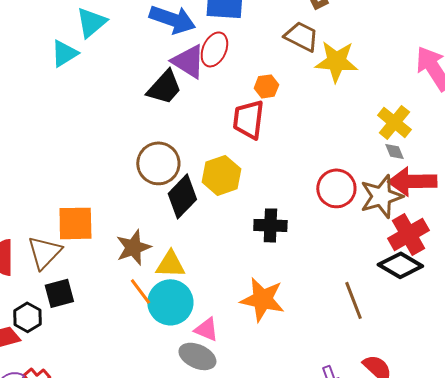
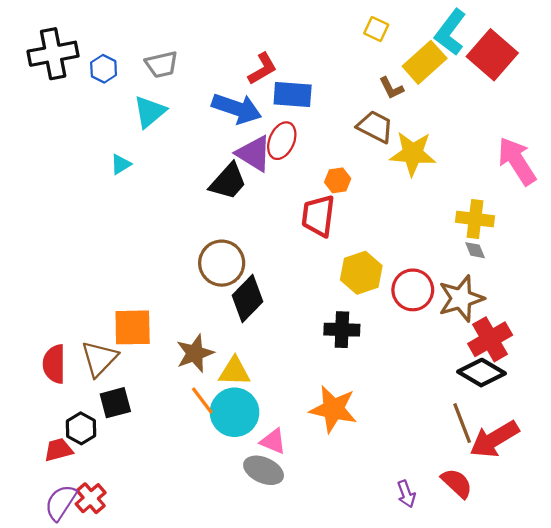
cyan triangle: (64, 53) -> (121, 164), moved, size x0.7
yellow cross: (394, 122) -> (475, 219), turned -32
yellow hexagon: (221, 175) -> (361, 273), moved
red arrow: (412, 181) -> (494, 439), moved, turned -30
brown line: (353, 300) -> (462, 423), moved

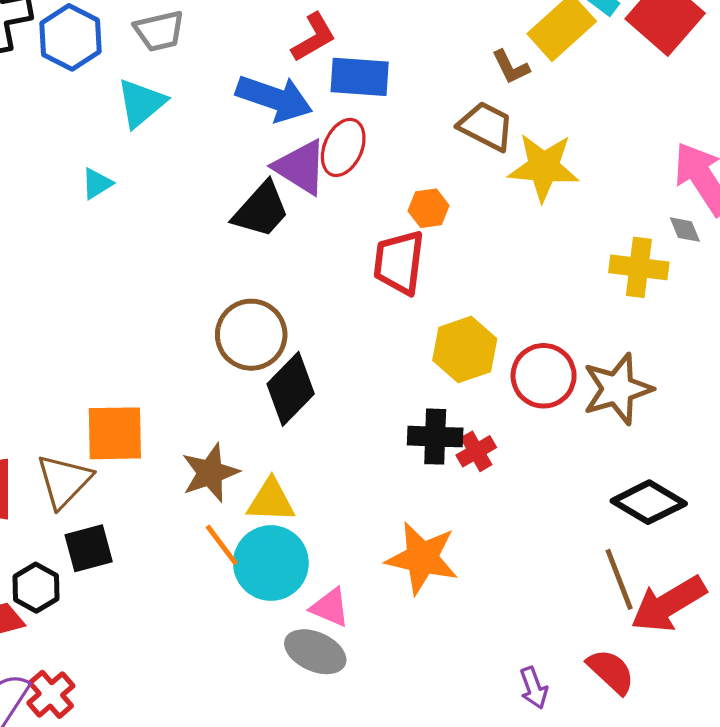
blue hexagon: (104, 69) -> (71, 37), size x1.5
gray diamond: (475, 250) -> (685, 230), moved
red cross: (490, 339) -> (476, 451), moved, size x0.6

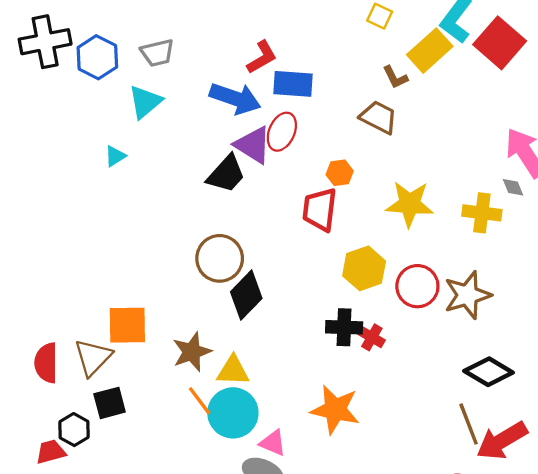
yellow star: (544, 167) -> (410, 204), moved
red cross: (476, 451) -> (372, 337), turned -30

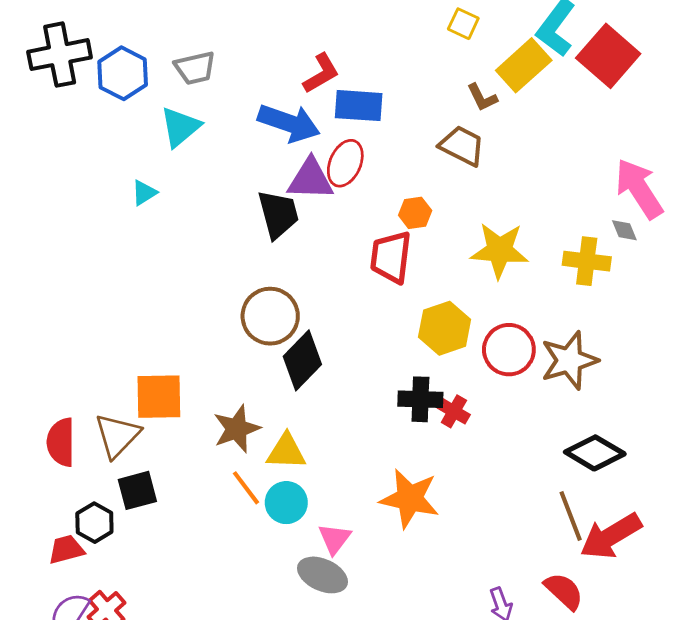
purple triangle: (253, 145) -> (310, 179), turned -30
black trapezoid: (226, 174) -> (278, 214), turned -57
cyan circle: (233, 413) -> (286, 503), size x0.7
pink triangle: (273, 443) -> (335, 539), turned 44

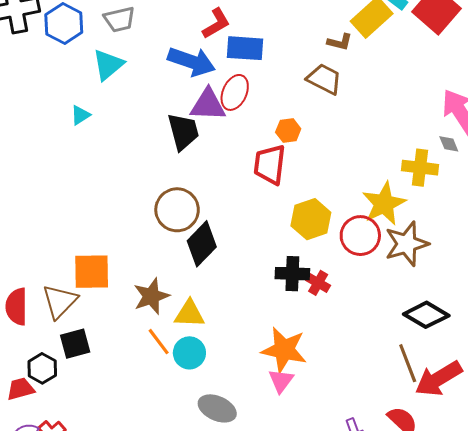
brown L-shape: (482, 97) -> (340, 42), turned -50
yellow star: (500, 250) -> (384, 204), moved, turned -30
pink triangle: (335, 539) -> (281, 381), moved

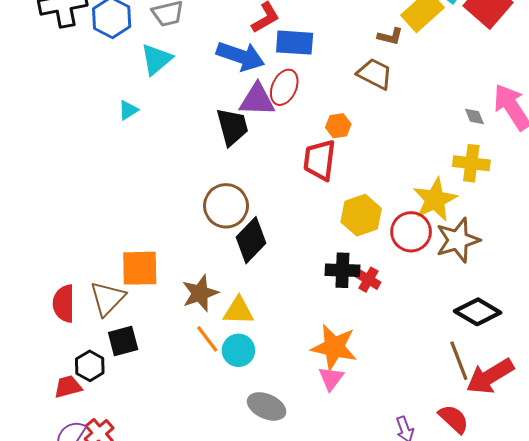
gray diamond: (449, 144) -> (474, 116), moved

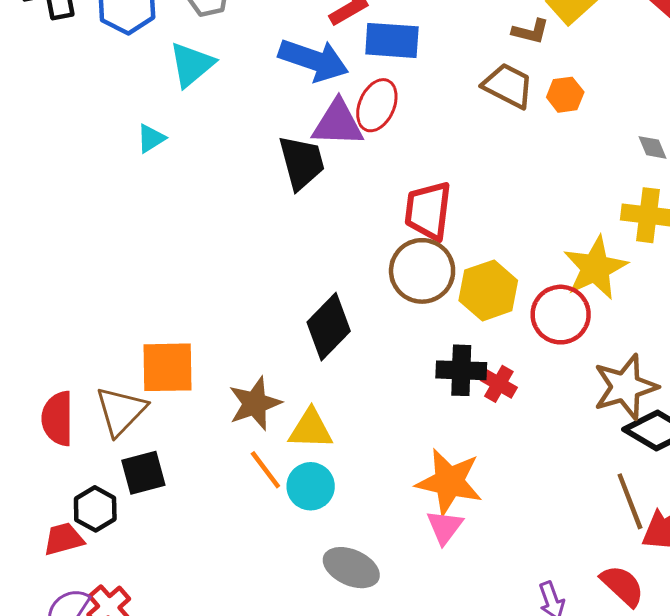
orange hexagon: (338, 126) -> (565, 95), moved
brown circle: (226, 206) -> (422, 271), moved
brown star: (458, 240) -> (625, 387), moved

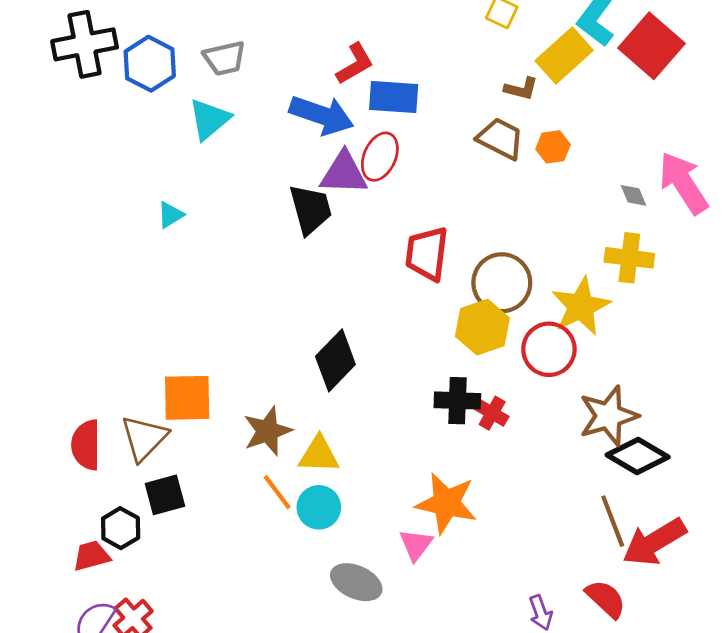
cyan triangle: (151, 138) -> (170, 215), moved
brown circle: (422, 271) -> (502, 283), moved
pink triangle: (445, 527) -> (416, 545), moved

